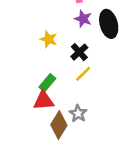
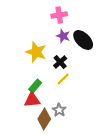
black ellipse: (109, 24) -> (83, 40), turned -30
yellow star: (49, 39) -> (36, 52), size x1.5

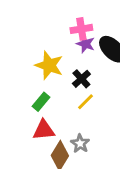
pink cross: (59, 15) -> (81, 29), moved
green rectangle: (35, 86) -> (41, 102), moved

